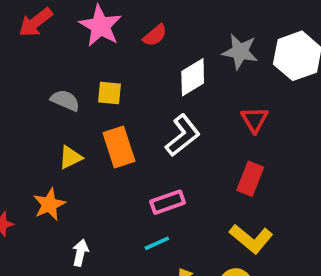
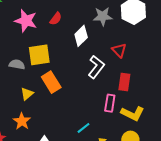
yellow square: (109, 93) -> (39, 55), size x1.6
white L-shape: (183, 135) -> (96, 67), moved
pink rectangle: (168, 202) -> (110, 103), moved, turned -48

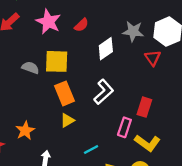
red triangle: (119, 50) -> (153, 58), moved
white L-shape: (96, 67) -> (104, 92), moved
yellow triangle: (27, 94) -> (67, 120), moved

